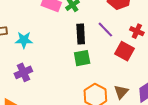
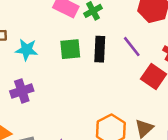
green square: (82, 58) -> (70, 49), moved

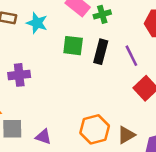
cyan star: (27, 50) -> (37, 23), moved

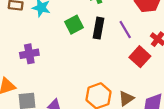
green square: (73, 46) -> (74, 25), turned -30

